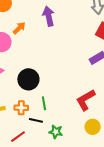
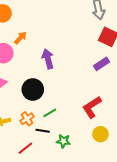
purple arrow: (49, 16) -> (48, 59), moved
green line: (44, 103) -> (50, 113), turned 72
orange cross: (21, 108) -> (27, 119), turned -32

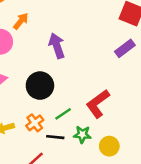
red L-shape: (92, 107) -> (98, 104), moved
yellow circle: (100, 134) -> (109, 146), moved
green star: (63, 141) -> (82, 135), moved

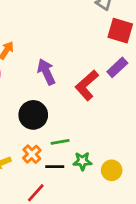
red L-shape: (98, 104) -> (87, 85), moved
green line: (63, 114) -> (60, 142), turned 30

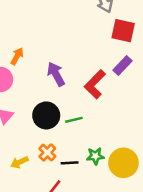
green line: (60, 142) -> (74, 120), moved
yellow circle: (112, 170) -> (123, 163), size x1.5

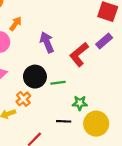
orange cross: (47, 152) -> (23, 99), moved
green star: (95, 156) -> (80, 103), moved
black line: (70, 163) -> (64, 121), moved

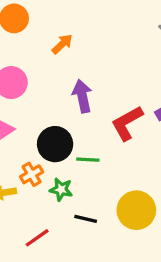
orange arrow: (16, 24) -> (62, 44), moved
green star: (80, 103) -> (61, 189), moved
yellow circle: (96, 124) -> (136, 210), moved

